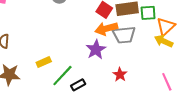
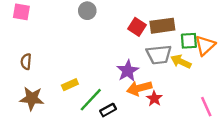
green square: (148, 13) -> (189, 41), moved
orange arrow: (106, 29) -> (139, 88), moved
yellow arrow: (164, 41) -> (181, 62), moved

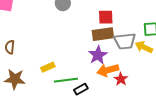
brown rectangle: (162, 26) -> (103, 34), moved
red square: (137, 27) -> (106, 17), turned -35
green line: (91, 100) -> (66, 80), turned 40

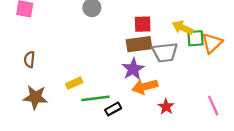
yellow arrow: (144, 47) -> (183, 28), moved
red star: (121, 79) -> (166, 107), moved

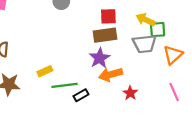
orange triangle: (212, 43) -> (173, 55), moved
gray trapezoid: (165, 52) -> (144, 44), moved

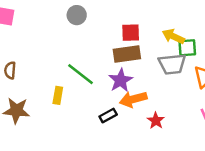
yellow rectangle: (45, 71) -> (58, 95), turned -56
green line: (65, 85) -> (80, 74), moved, turned 45
black rectangle: (81, 95) -> (108, 116), moved

